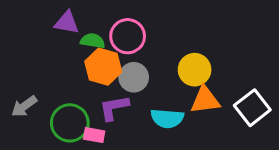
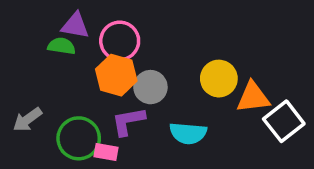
pink circle: (128, 36) -> (120, 41), moved
green semicircle: (93, 41) -> (62, 46), moved
orange triangle: (205, 100) -> (253, 97), moved

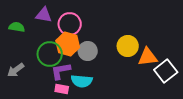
green semicircle: (62, 46) -> (17, 27), moved
purple L-shape: (128, 121) -> (61, 71), moved
cyan semicircle: (188, 133) -> (82, 81), moved
green circle: (79, 138) -> (50, 54), moved

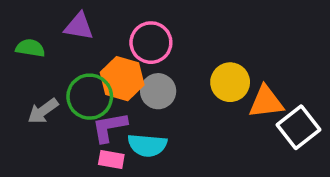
pink circle: (70, 24) -> (151, 43), moved
gray arrow: (16, 70) -> (43, 111), moved

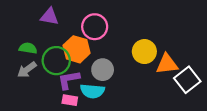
green semicircle: (30, 48) -> (28, 48), moved
gray circle: (158, 91) -> (103, 70), moved

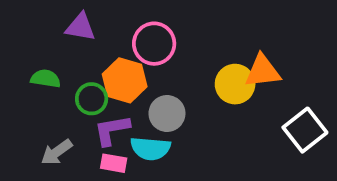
green circle: (56, 61) -> (92, 99), size x0.7
orange triangle: (167, 64) -> (263, 71), moved
gray arrow: (27, 70) -> (57, 152), moved

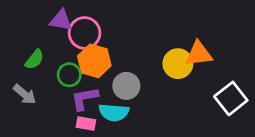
pink circle: (154, 44) -> (85, 33), moved
green semicircle: (46, 79) -> (34, 59), turned 120
gray arrow: (57, 152) -> (25, 94), moved, turned -105

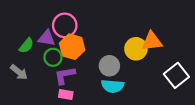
purple triangle: (61, 20) -> (47, 38), moved
gray circle: (126, 86) -> (109, 66), moved
cyan semicircle: (114, 112) -> (113, 86), moved

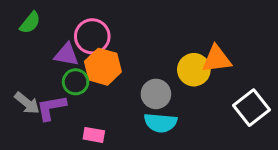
green semicircle: (26, 46) -> (30, 23), moved
purple L-shape: (65, 75) -> (51, 108), moved

